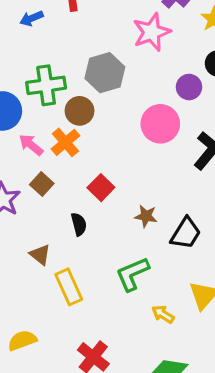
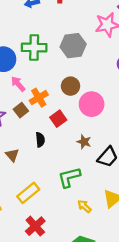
brown circle: (80, 111) -> (71, 86), moved
pink circle: (160, 124) -> (92, 104), moved
orange cross: (65, 142) -> (39, 98), moved
yellow rectangle: (69, 287) -> (28, 193), moved, turned 65

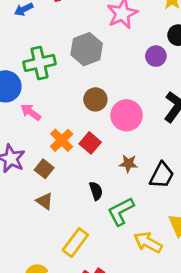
orange cross: (39, 98) -> (62, 140), moved
brown square: (21, 110) -> (44, 169), moved
black semicircle: (40, 140) -> (96, 191), moved
yellow arrow: (84, 206) -> (148, 242), size x1.5

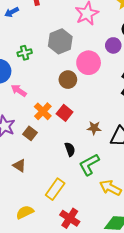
green cross: (40, 63) -> (25, 53), size x0.6
pink circle: (127, 115) -> (89, 63), moved
brown triangle: (44, 201) -> (19, 166), moved

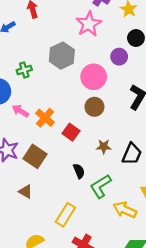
brown circle: (68, 80) -> (94, 107), moved
orange cross: (43, 111) -> (45, 118), moved
brown square: (30, 133) -> (35, 156), size x1.5

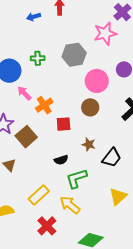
red square: (71, 132) -> (64, 124), turned 35
black semicircle: (79, 171) -> (61, 160), turned 80
yellow arrow: (125, 210) -> (70, 205), moved

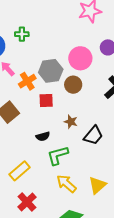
gray hexagon: (74, 55) -> (51, 71), moved
yellow triangle: (118, 196) -> (97, 185), moved
yellow arrow: (70, 205) -> (66, 184), moved

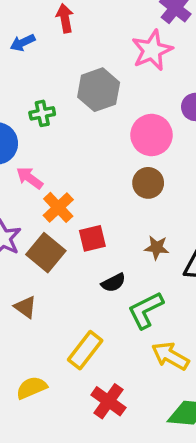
gray hexagon: (51, 71) -> (99, 90), moved
orange cross: (27, 81) -> (58, 207), moved
red square: (46, 101) -> (92, 238), moved

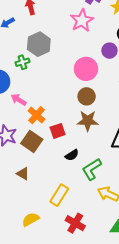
gray hexagon: (99, 90) -> (39, 44), moved
brown star: (157, 248) -> (88, 121), moved, size x1.5

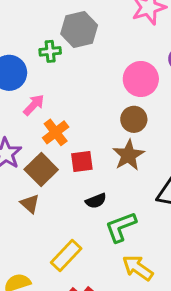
pink arrow: (19, 100) -> (34, 105), turned 91
brown star: (88, 121) -> (128, 155), turned 30
brown triangle: (23, 174) -> (30, 204), moved

